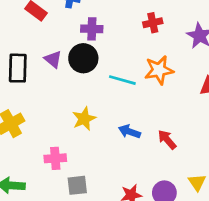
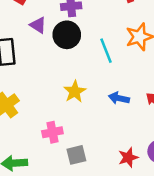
purple triangle: (53, 59) -> (38, 25), moved
cyan line: (122, 80) -> (106, 51), turned 60

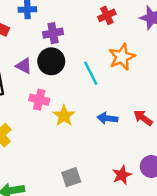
purple triangle: (38, 25) -> (24, 66), moved
pink cross: (52, 132) -> (39, 100), moved, turned 30

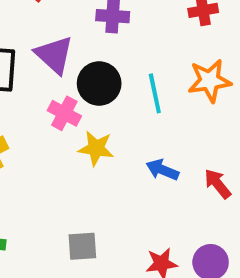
black circle: (51, 61) -> (99, 83), moved
purple triangle: (24, 66) -> (54, 55), size x1.5
yellow star: (64, 116) -> (96, 148), turned 30

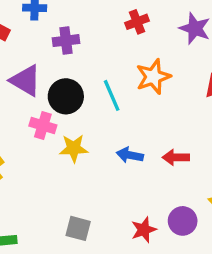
red arrow: (218, 184) -> (176, 157), turned -40
gray square: (82, 246) -> (78, 228), turned 30

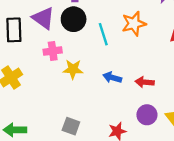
black circle: (66, 96) -> (74, 19), moved
pink cross: (43, 125) -> (53, 51), turned -30
purple circle: (183, 221) -> (147, 115), moved

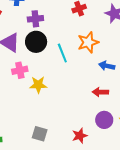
blue arrow: (112, 78) -> (107, 66), moved

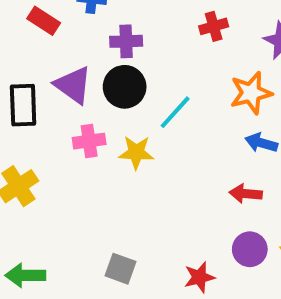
orange star: (88, 42) -> (251, 93), moved
cyan line: (62, 53) -> (175, 112), turned 60
yellow star: (38, 85) -> (136, 152), moved

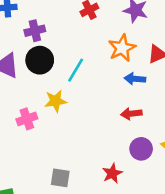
pink cross: (89, 141) -> (27, 119), moved

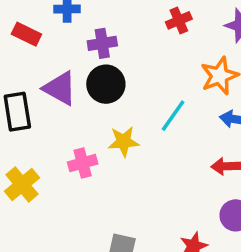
cyan line: (76, 70) -> (173, 116), moved

